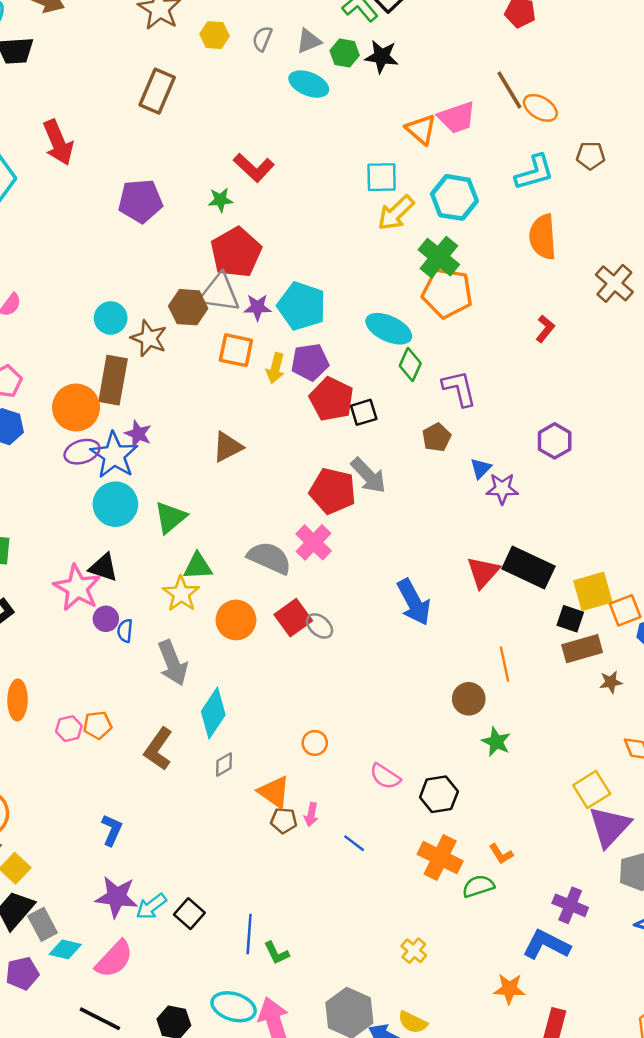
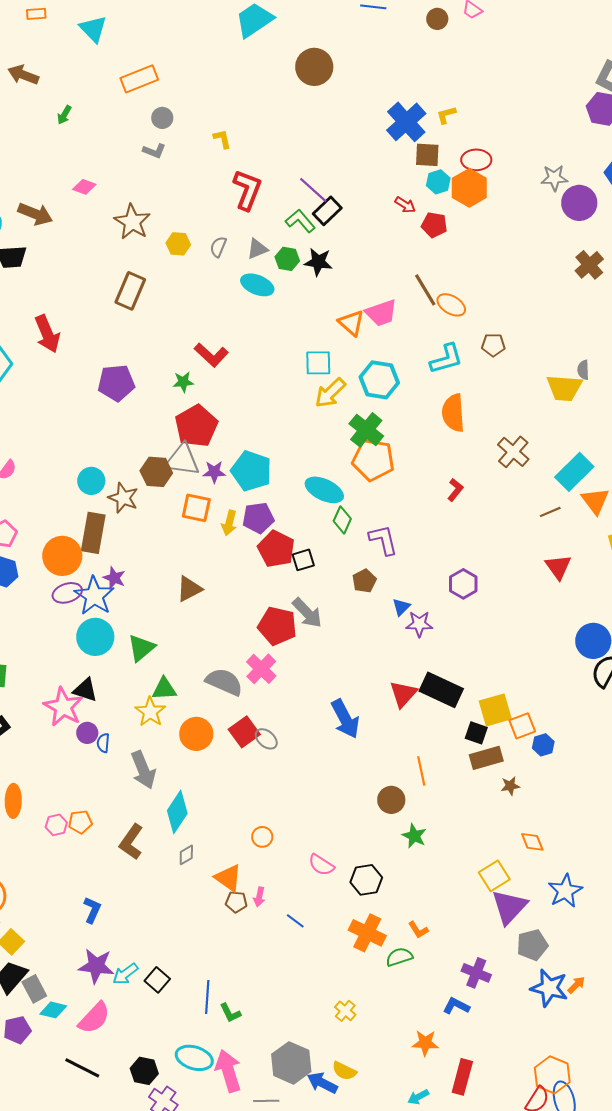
blue L-shape: (546, 945) -> (456, 1006), size x0.7

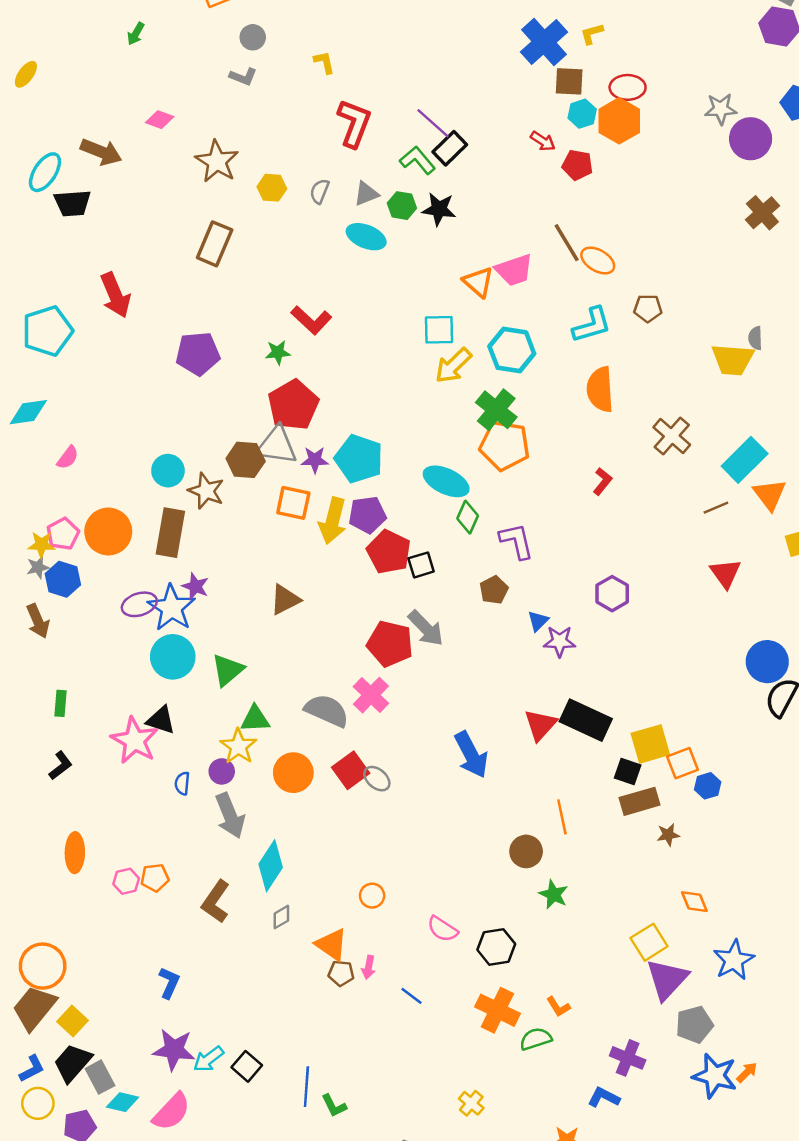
yellow arrow: (229, 523) -> (333, 521), size x1.5
orange circle: (62, 556) -> (108, 531), moved
purple circle: (87, 733) -> (222, 771), moved

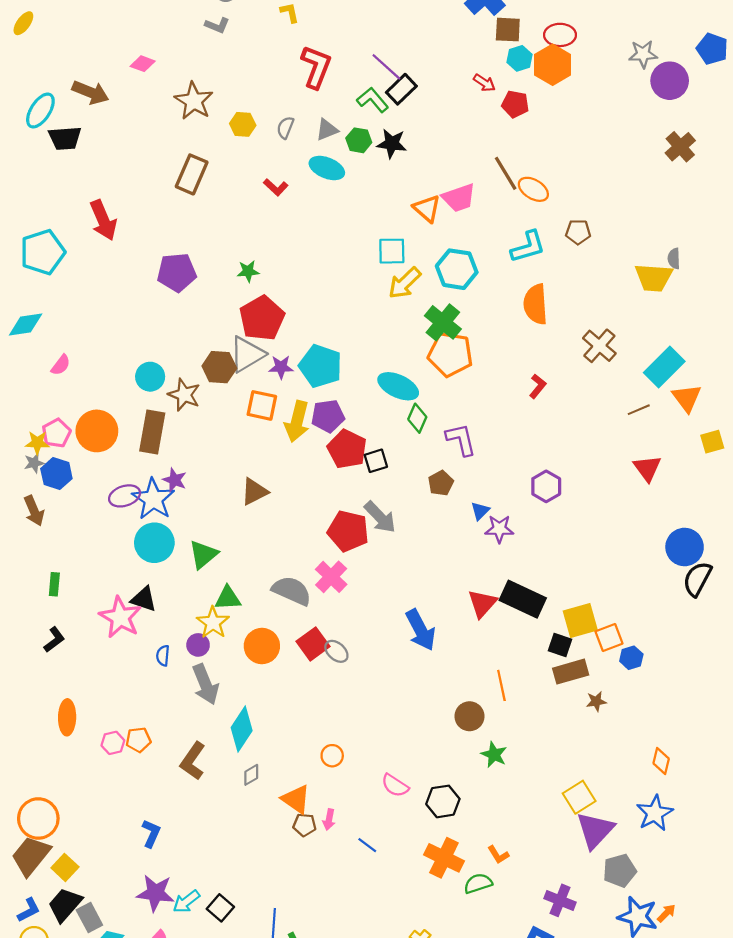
red L-shape: (311, 320) -> (276, 187), moved, size x0.7
gray triangle: (277, 446) -> (247, 354), turned -39
orange diamond: (694, 902) -> (661, 761), moved, turned 35

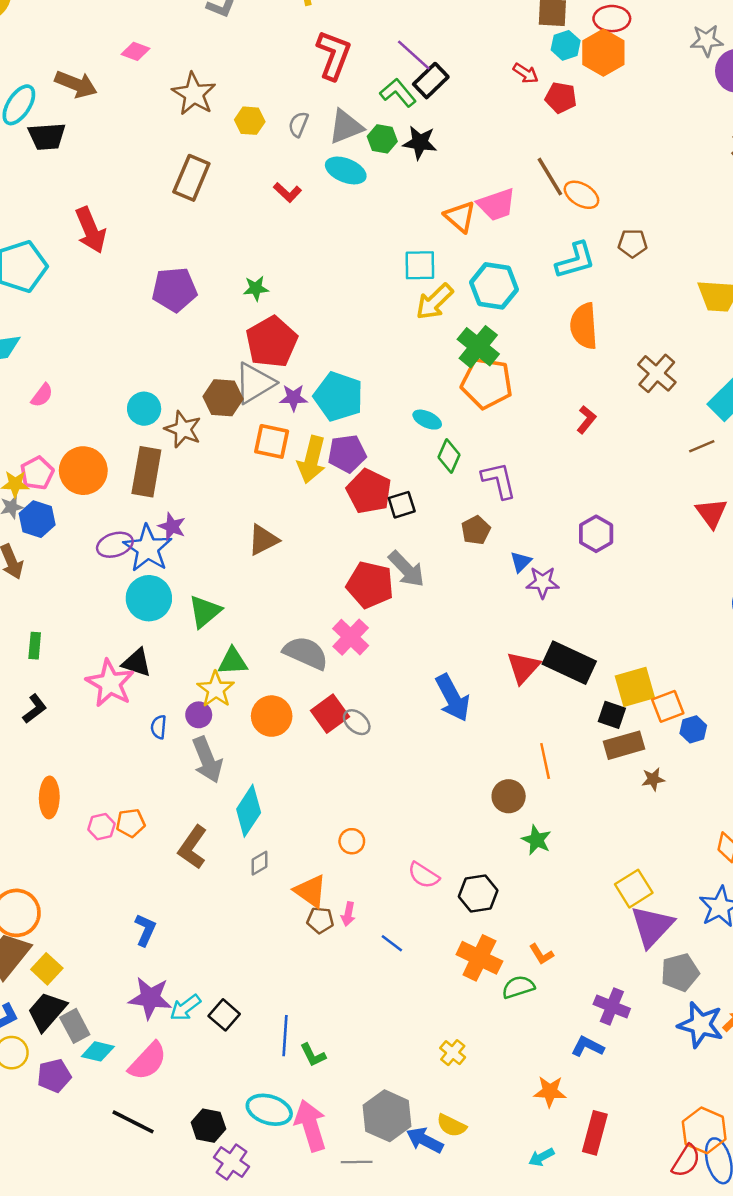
gray triangle: (327, 130) -> (346, 127), size x1.4
cyan ellipse: (398, 386) -> (427, 420), size x0.6

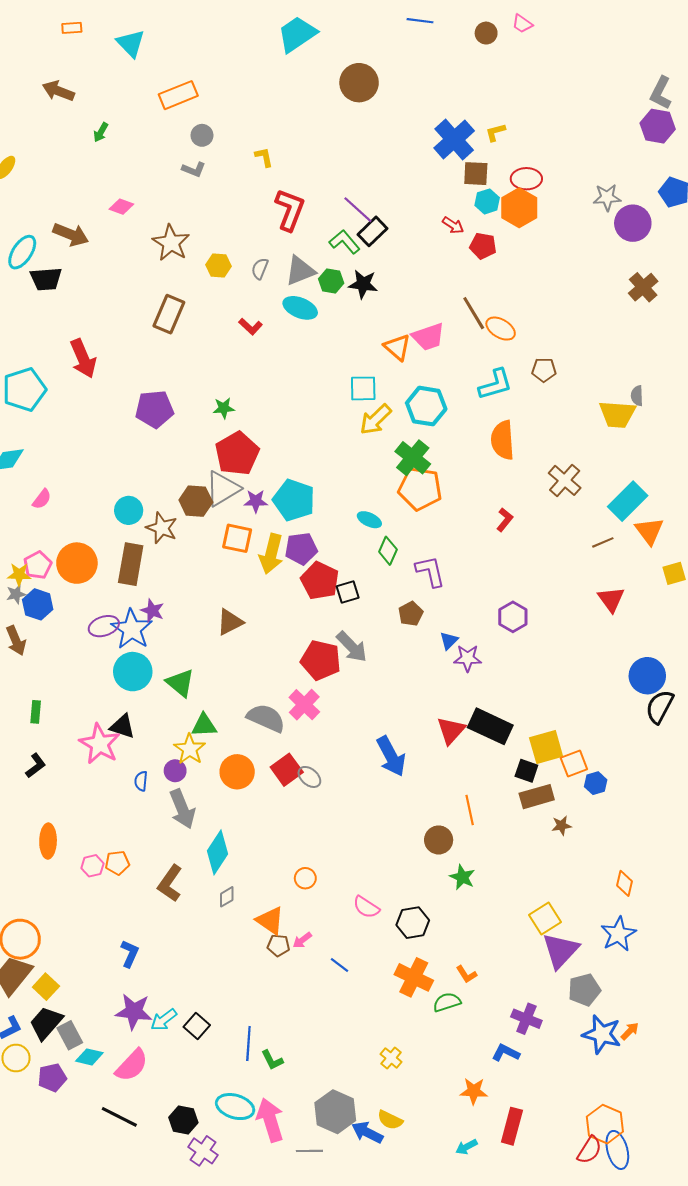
green triangle: (205, 612) -> (180, 683), turned -40
pink arrow: (348, 914) -> (302, 940), turned 42

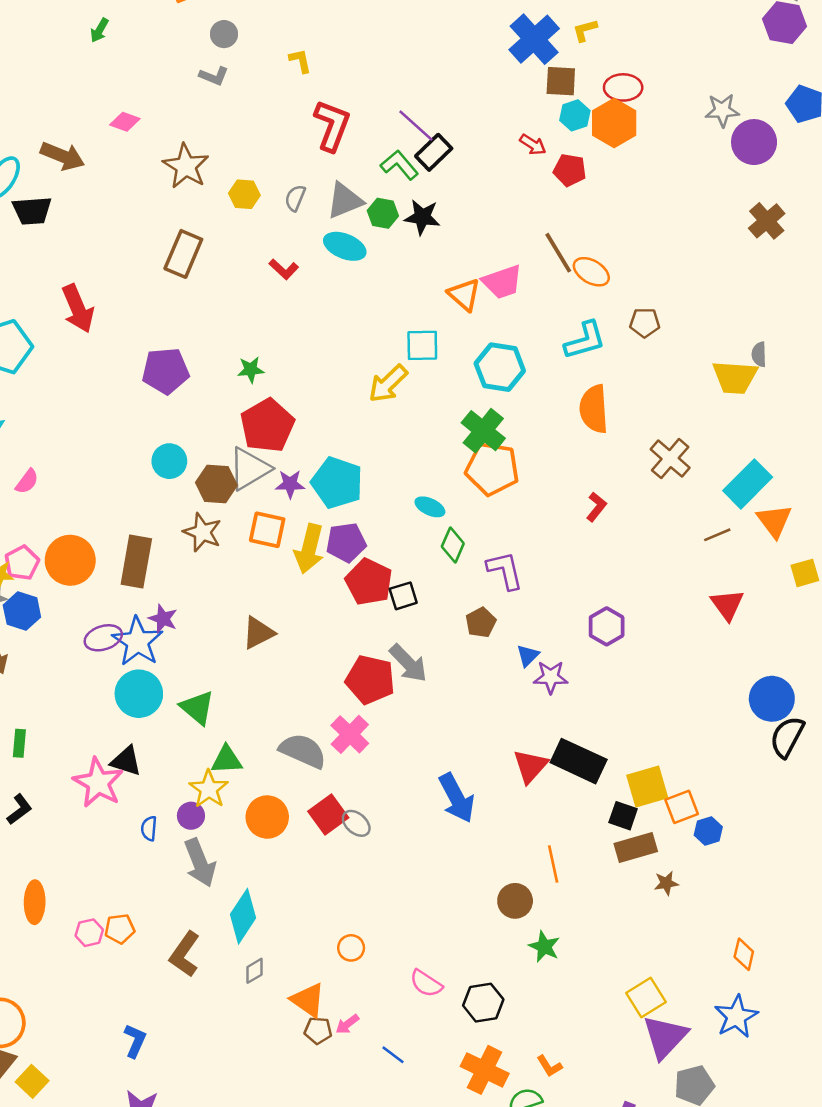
yellow arrow: (376, 419) -> (388, 384), moved
cyan circle: (129, 510) -> (169, 461), moved
brown star: (162, 528) -> (202, 532), moved

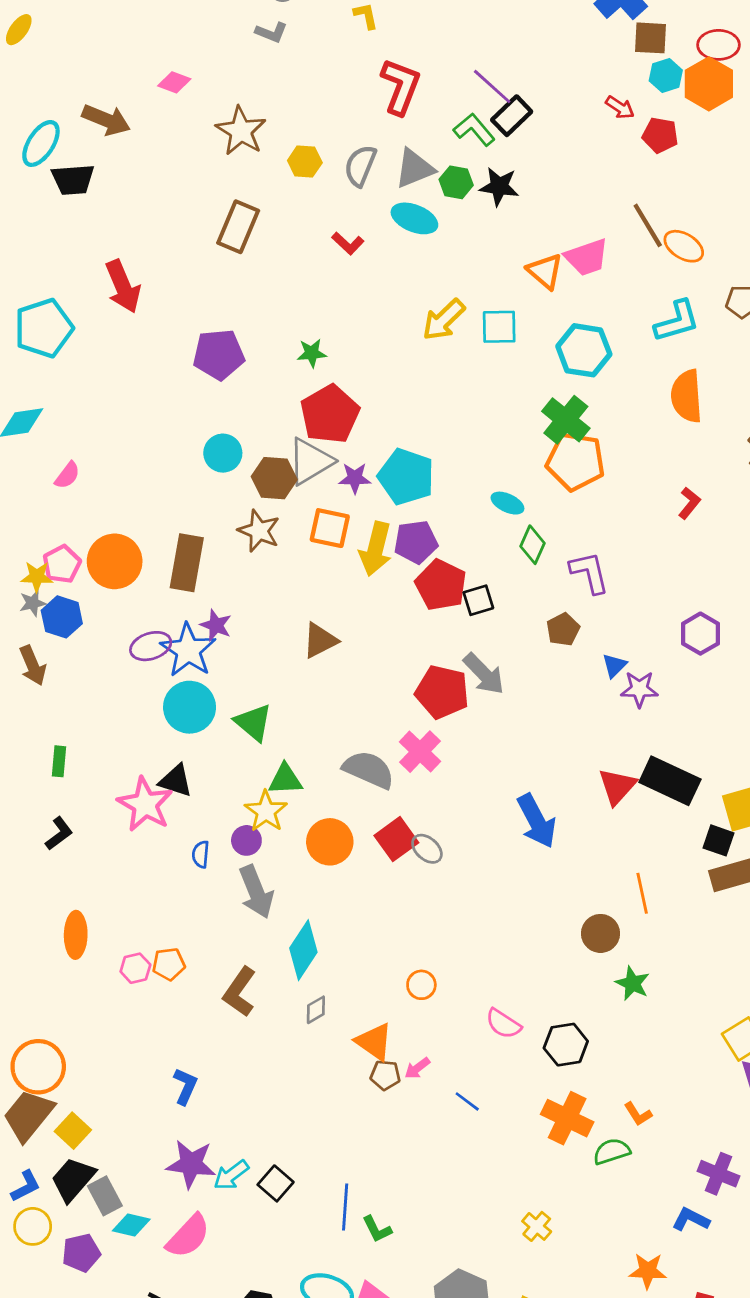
gray semicircle: (295, 198) -> (360, 166), size x1.4
yellow arrow: (388, 384) -> (444, 320), moved

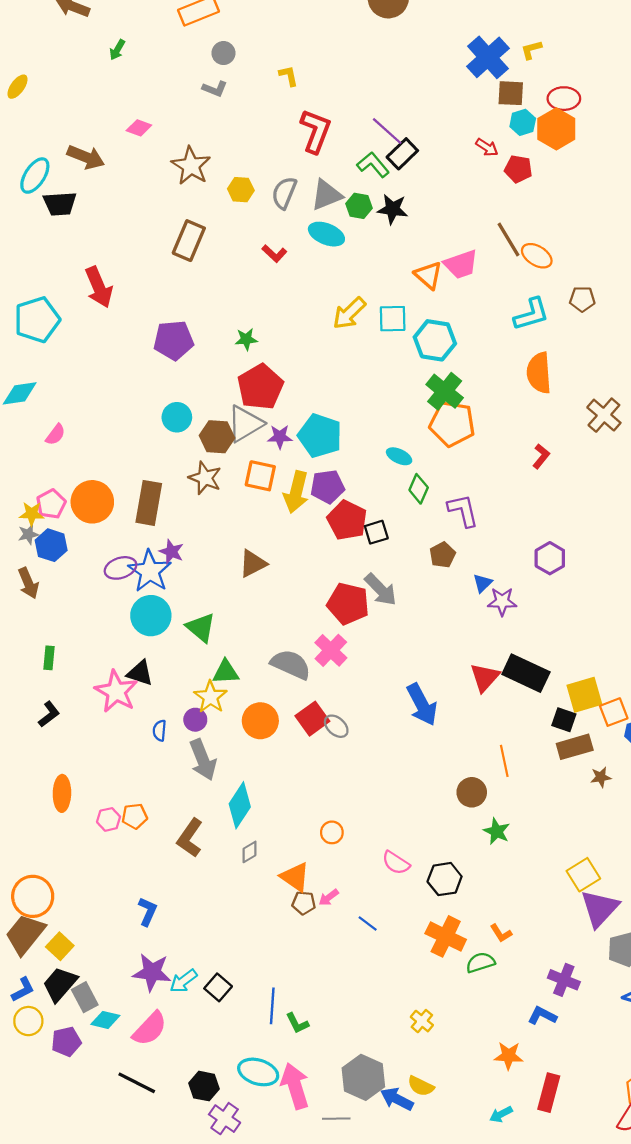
cyan hexagon: (584, 350) -> (435, 340), moved

